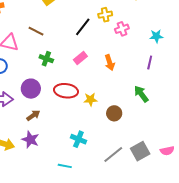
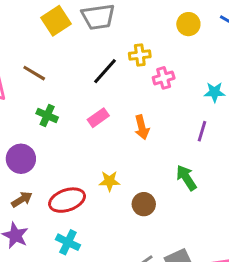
red ellipse: (66, 91) -> (67, 200), moved, turned -30
cyan cross: (78, 139) -> (68, 242), moved

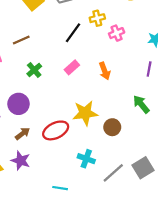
brown line: (34, 73) -> (21, 40), turned -49
green cross: (47, 115) -> (34, 70), turned 32
yellow star: (109, 181) -> (85, 113), size x1.6
cyan cross: (68, 242) -> (86, 159), moved

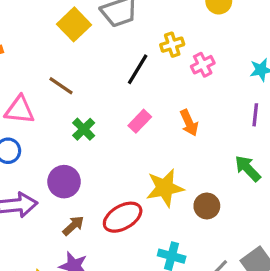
brown line: (21, 40) -> (61, 86), turned 63

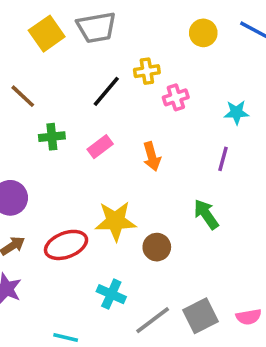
green cross: (84, 129) -> (52, 137), moved, turned 30

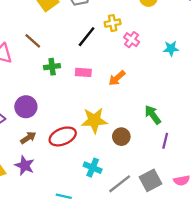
pink cross: (176, 97) -> (132, 40), turned -35
pink rectangle: (100, 147) -> (83, 72), turned 42
orange arrow: (152, 156) -> (117, 78), turned 66
purple line: (223, 159) -> (165, 141), moved

